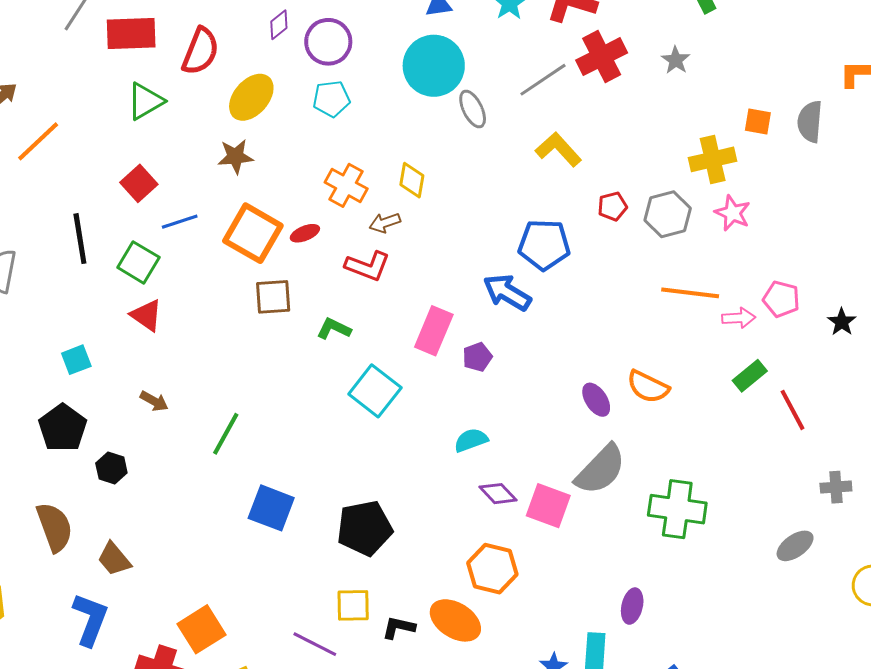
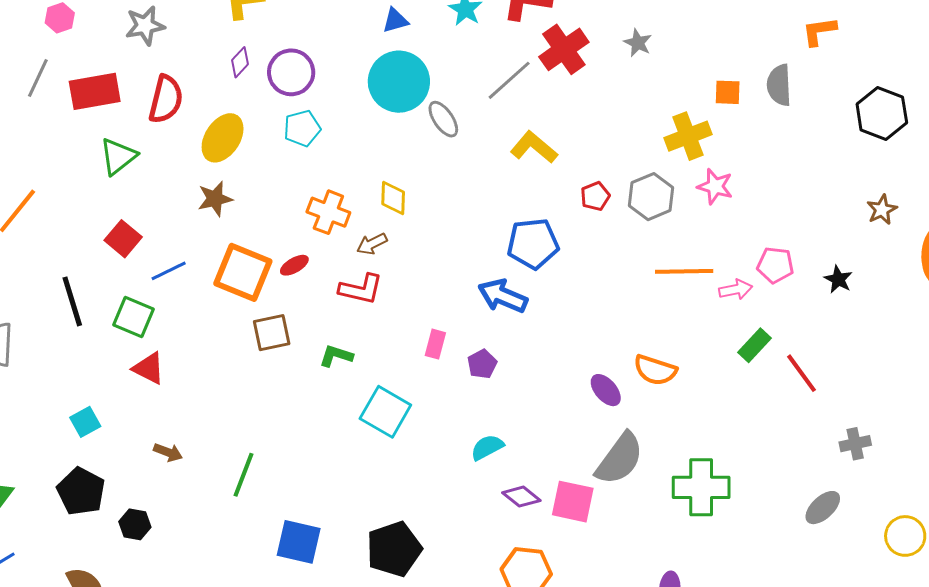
pink rectangle: (434, 331) -> (435, 344), size x0.6

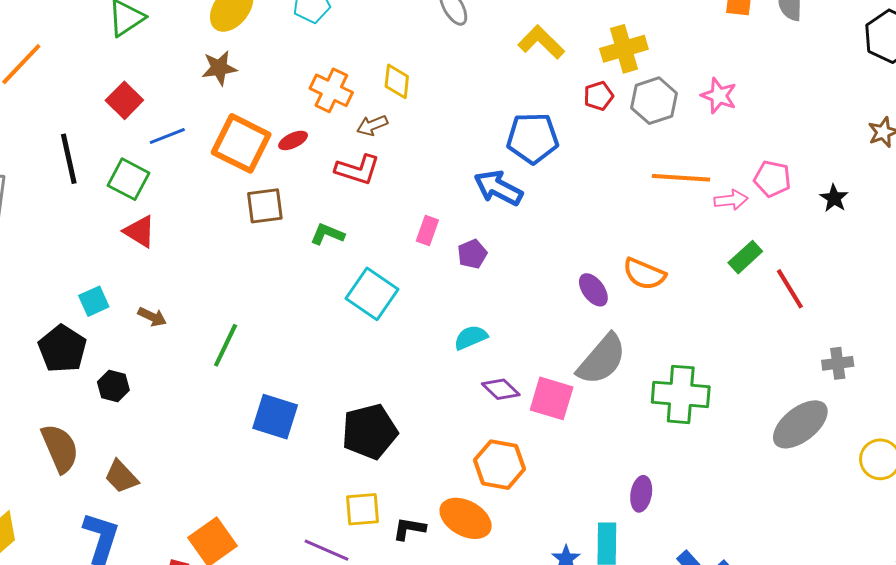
yellow cross: (688, 136) -> (624, 49), moved
cyan square: (85, 422) -> (94, 301), moved
gray ellipse: (823, 508) -> (800, 424), size x1.5

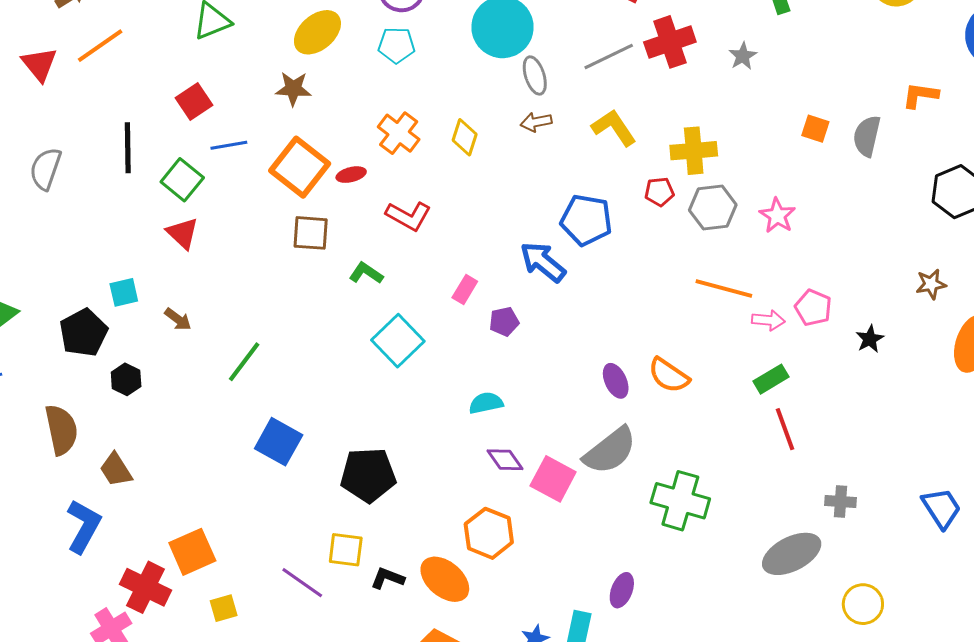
brown arrow: (372, 125) -> (536, 122), moved
red line: (790, 289) -> (785, 429), moved

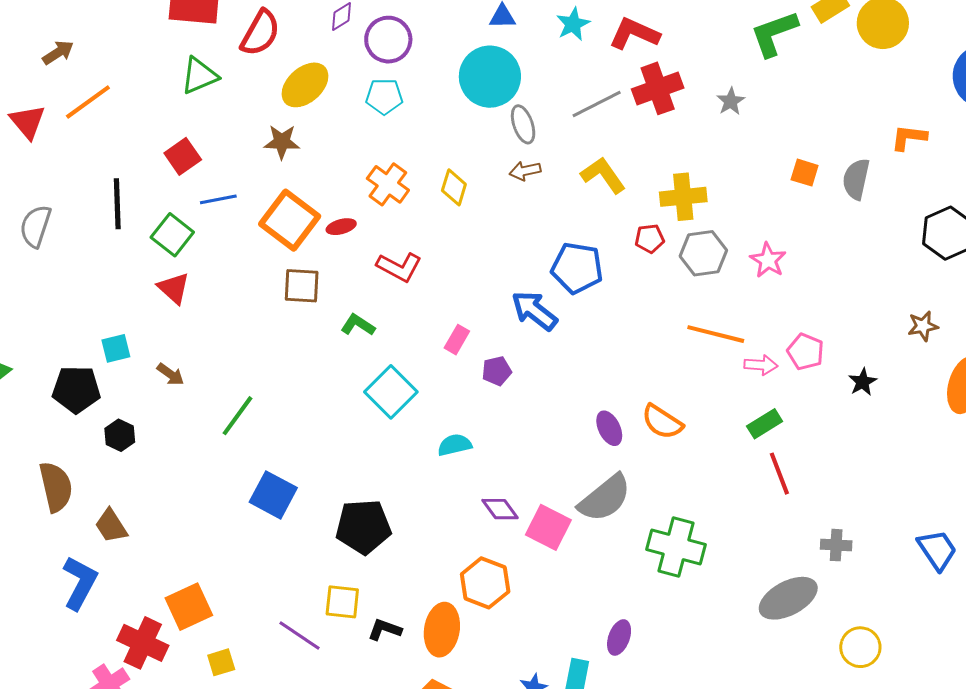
black pentagon: (84, 333) -> (76, 389), turned 30
cyan semicircle: (486, 403) -> (455, 445), moved
orange ellipse: (445, 579) -> (442, 630), turned 60

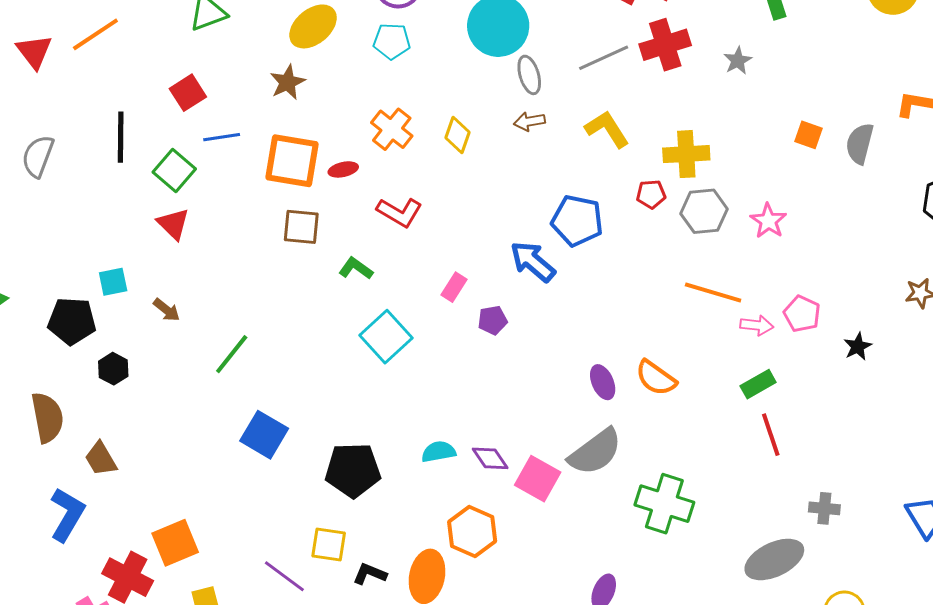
brown star: (282, 142) -> (287, 82), turned -30
orange square: (290, 220) -> (292, 161), turned -30
cyan semicircle: (455, 445) -> (439, 452), moved

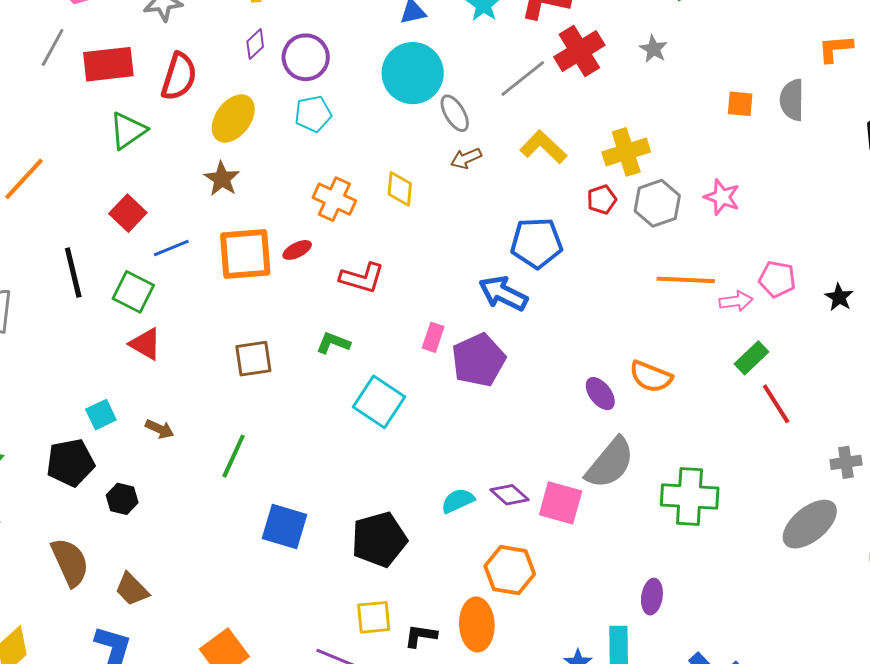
brown square: (301, 227) -> (253, 359), moved
purple pentagon: (493, 320) -> (478, 360), size x1.8

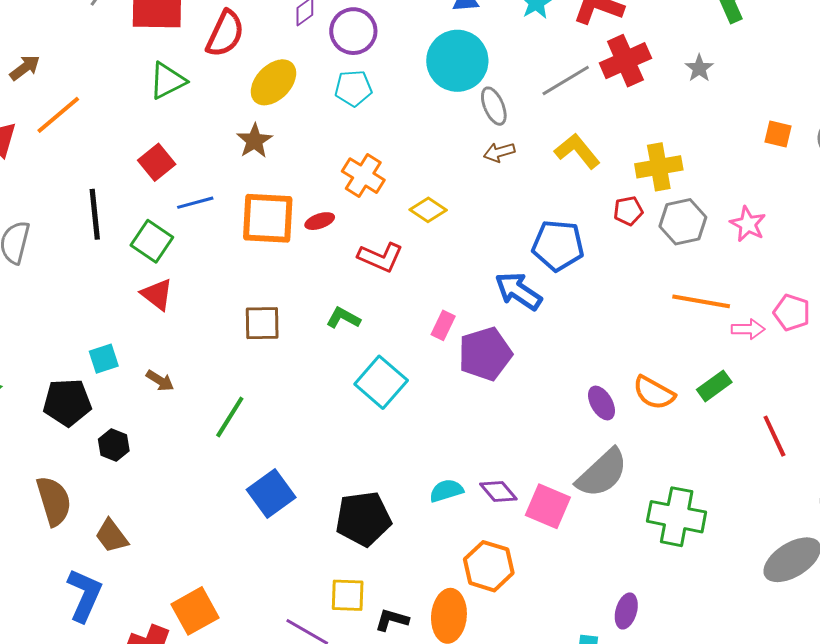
yellow diamond: (400, 189) -> (428, 210), moved, turned -69
green rectangle: (752, 358) -> (714, 386), moved
blue square: (285, 526) -> (271, 494), turned 30

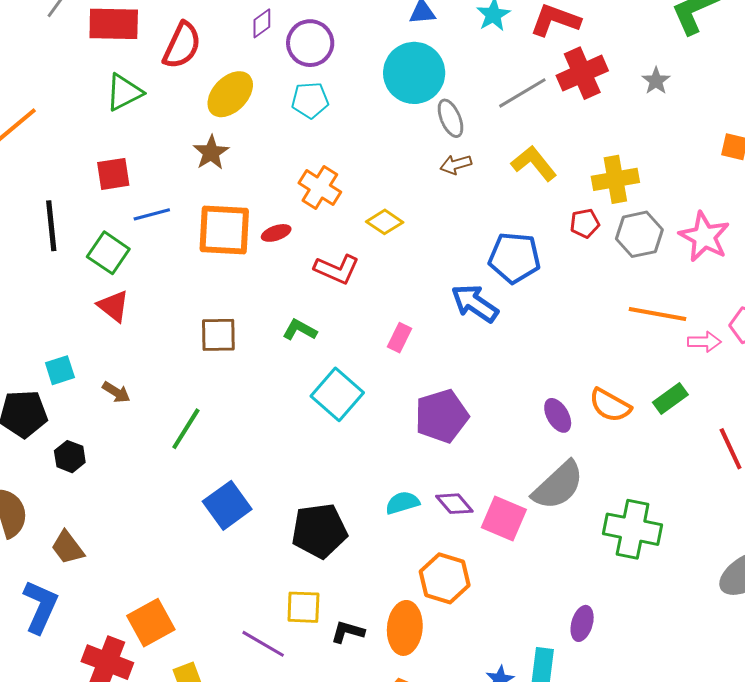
red square: (157, 162) -> (113, 174), turned 30
pink star: (748, 224) -> (704, 237), size x1.4
purple pentagon: (485, 354) -> (442, 416), moved

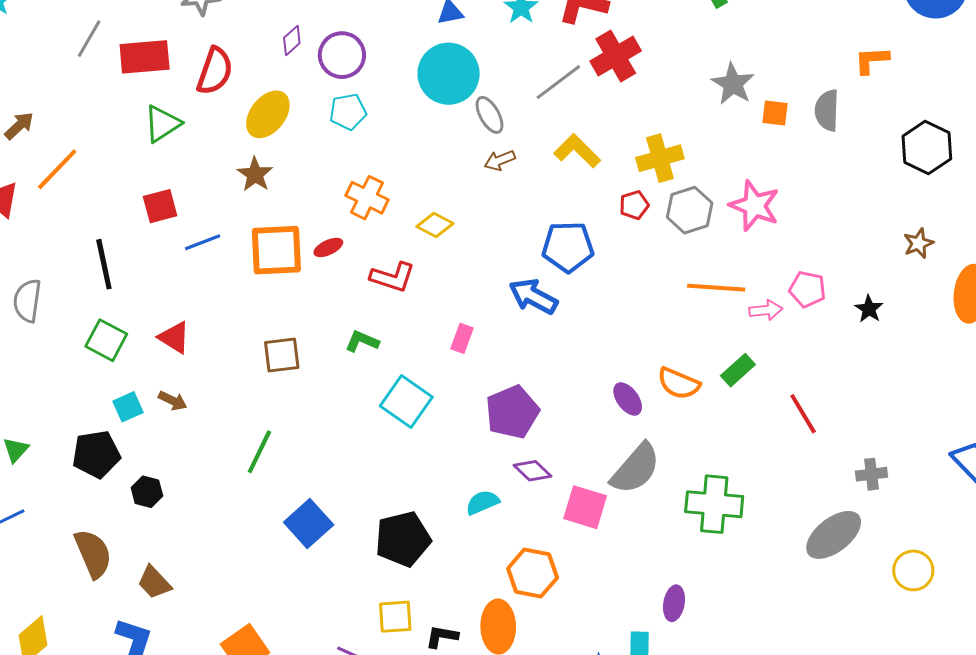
gray star: (656, 81) -> (733, 84), moved, size x1.5
green square: (108, 253) -> (106, 340), moved
brown arrow: (116, 392) -> (173, 401), moved
purple diamond: (454, 504) -> (532, 471), moved

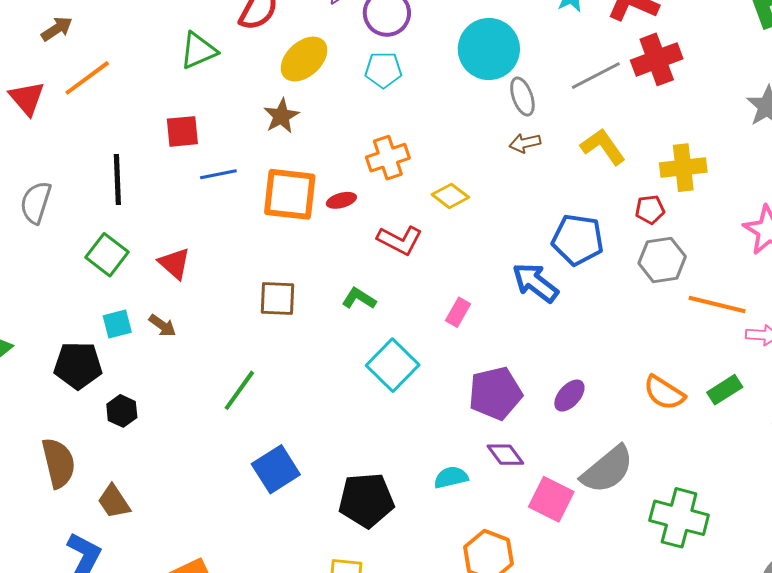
orange cross: (367, 198) -> (388, 158), turned 36
gray hexagon: (690, 210) -> (662, 260), moved
purple ellipse: (628, 399) -> (569, 396), moved, turned 68

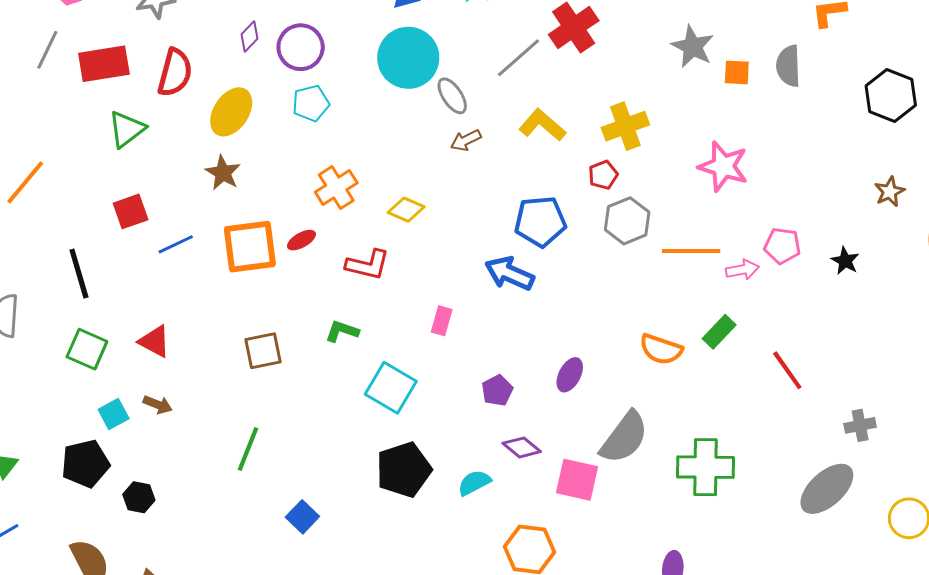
purple pentagon: (495, 393) -> (497, 390), size x0.6
blue square: (276, 469) -> (302, 517), size x0.7
black pentagon: (366, 500) -> (404, 470), moved

